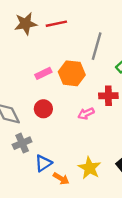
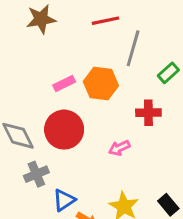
red line: (56, 24) -> (105, 21), moved
red circle: (43, 109) -> (64, 130), size x1.6
pink arrow: (86, 114) -> (119, 148), moved

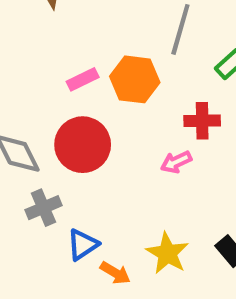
pink arrow: (119, 148) -> (176, 162), moved

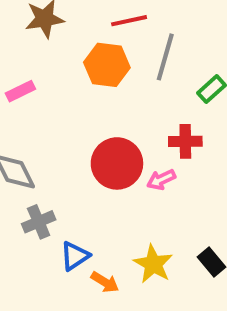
pink rectangle: (83, 79) -> (20, 91), moved
orange hexagon: (135, 79) -> (107, 65), moved
red circle: (83, 145) -> (117, 163), moved

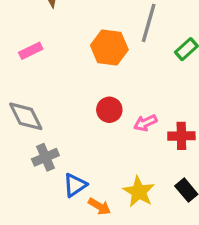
orange hexagon: (107, 65) -> (109, 47), moved
red cross: (185, 141) -> (181, 136), moved
red circle: (117, 163) -> (109, 110), size x0.6

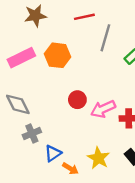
orange hexagon: (109, 47) -> (58, 55), moved
pink rectangle: (31, 51) -> (21, 58), size x1.6
pink arrow: (145, 123) -> (103, 109), size x1.5

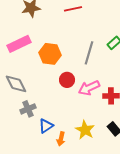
gray line: (105, 38) -> (89, 53), moved
orange hexagon: (58, 55) -> (50, 54), moved
orange arrow: (70, 169) -> (61, 139), turned 72

